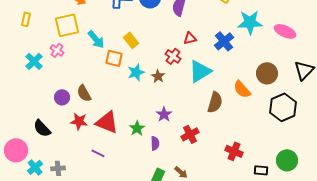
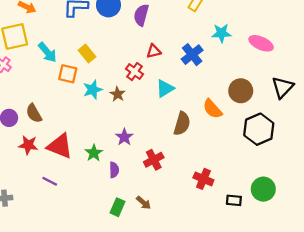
cyan star: (250, 22) -> (221, 33), size x0.7
cyan triangle: (200, 71) -> (165, 89), size x0.7

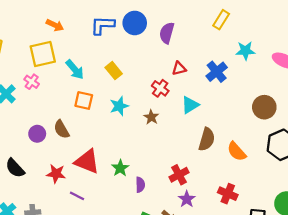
orange square: (68, 74) -> (84, 101), moved
brown star: (118, 94) -> (151, 117), moved
orange semicircle: (212, 109) -> (237, 151), moved
purple star: (124, 137) -> (187, 199), moved
red star: (28, 145) -> (56, 174), moved

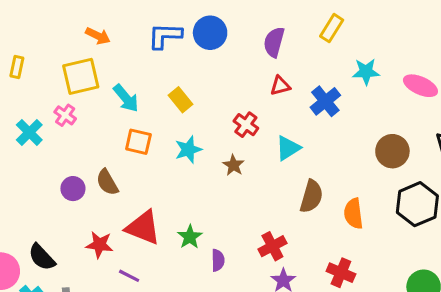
purple semicircle: (167, 33) -> (274, 42), moved
red triangle: (179, 68) -> (280, 86), moved
orange semicircle: (237, 151) -> (353, 213), turned 35
black semicircle: (15, 168) -> (42, 257), moved

